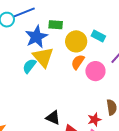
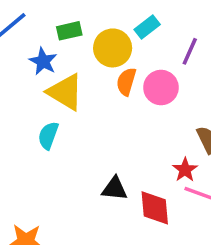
cyan rectangle: (98, 36) -> (147, 27), turned -48
blue star: (36, 37) -> (43, 61), size x0.7
cyan semicircle: (29, 66) -> (48, 135), moved

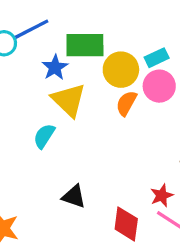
green rectangle: (69, 31) -> (85, 45), size x1.6
pink circle: (161, 88) -> (159, 86), moved
black triangle: (115, 189) -> (74, 196), moved

